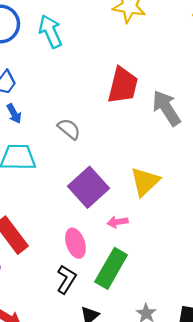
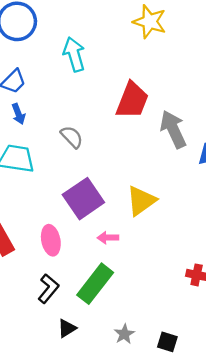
cyan arrow: (50, 31) -> (74, 54), moved
pink ellipse: (75, 243) -> (51, 240), moved

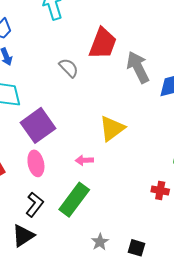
gray semicircle: (72, 137) -> (69, 68), moved
purple square: (83, 199) -> (38, 125), moved
black triangle: (67, 328) -> (23, 236), moved, size x1.4

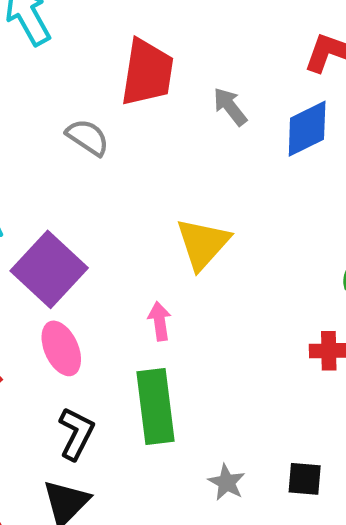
gray arrow: (138, 67) -> (230, 107), size x0.6
pink arrow: (84, 160) -> (160, 321), turned 96
green rectangle: (74, 200) -> (156, 407), turned -32

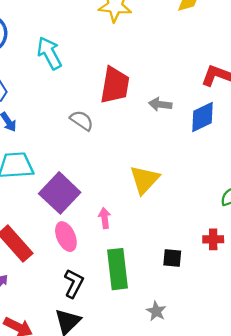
gray arrow: (230, 107) -> (160, 104), turned -45
pink arrow: (160, 321) -> (105, 218), moved
black square: (305, 479) -> (172, 258), moved

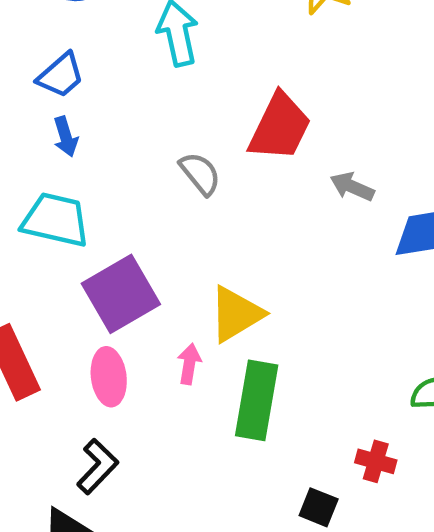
yellow triangle: (144, 180) -> (236, 314), moved
black square: (172, 258) -> (319, 507), moved
green rectangle: (118, 269) -> (257, 400), moved

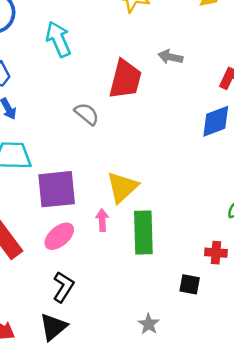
gray arrow: (352, 187) -> (170, 57), moved
purple square: (121, 294) -> (57, 189), turned 36
pink ellipse: (109, 377) -> (59, 236), turned 68

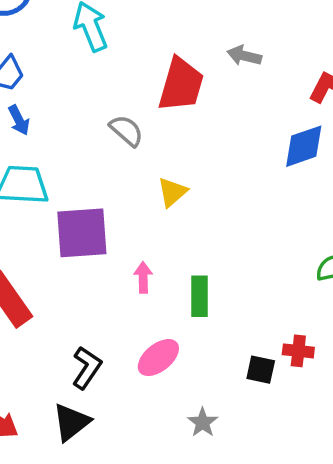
yellow triangle: (122, 187) -> (172, 192), moved, size x0.7
green rectangle: (143, 232) -> (199, 296), size x0.7
pink ellipse: (59, 236) -> (158, 358), moved
red cross: (216, 253) -> (298, 351), moved

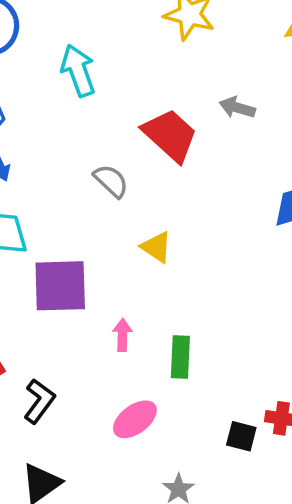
red trapezoid: (181, 85) -> (170, 135), turned -66
yellow triangle: (172, 192) -> (156, 247), turned -48
black L-shape: (87, 368) -> (39, 401), moved

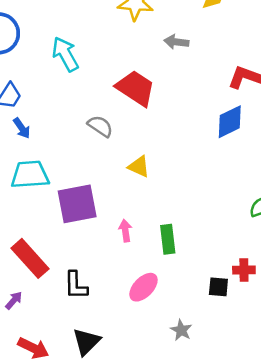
gray arrow: (237, 108) -> (176, 42), moved
black L-shape: (39, 401) -> (76, 285), turned 152

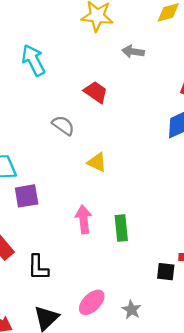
red trapezoid: (136, 88) -> (96, 92), size x0.7
purple square: (77, 204) -> (27, 196), moved, size x0.7
pink arrow: (125, 231) -> (84, 219), size x1.4
pink ellipse: (143, 287) -> (92, 302), moved

